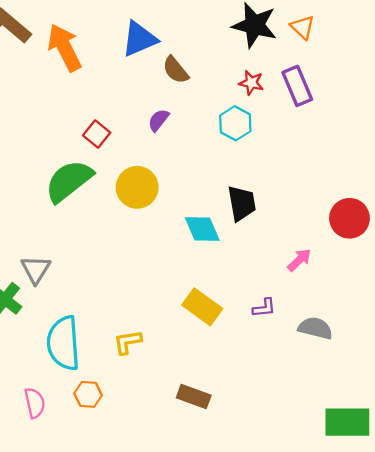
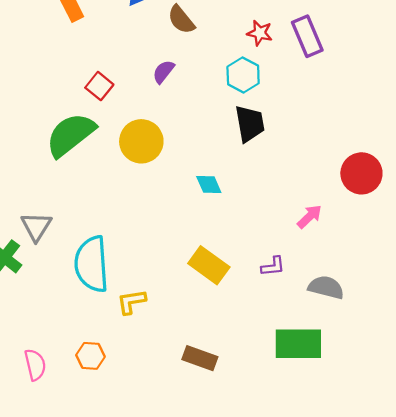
black trapezoid: (242, 203) -> (250, 124), moved
cyan diamond: (202, 229) -> (209, 184), size x0.7
cyan semicircle: (64, 343) -> (92, 264), moved
green rectangle: (347, 422) -> (298, 344), moved

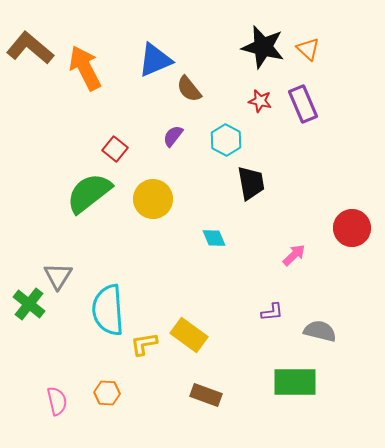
cyan hexagon: (243, 75) -> (226, 140), moved
pink arrow: (309, 217) -> (294, 255), moved
yellow rectangle: (209, 265) -> (189, 335), moved

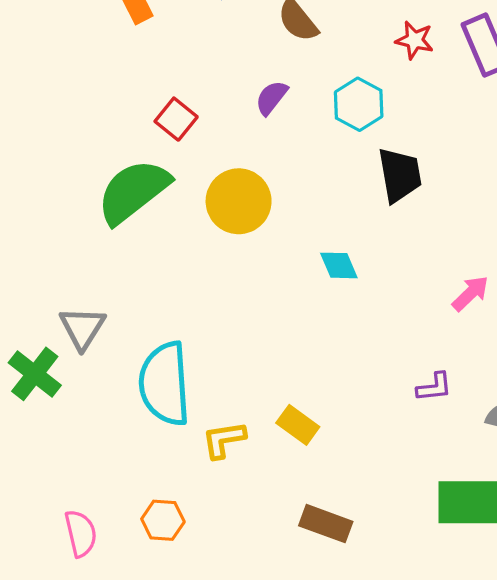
yellow rectangle: (189, 335) -> (298, 425), size x0.7

